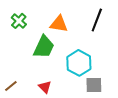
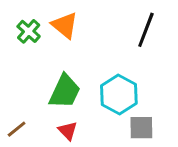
orange triangle: (59, 24) -> (65, 25), moved, turned 30
green trapezoid: (44, 47) -> (65, 92), moved

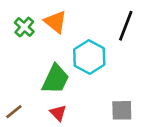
cyan hexagon: (119, 95) -> (89, 57), moved

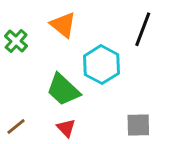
green cross: (24, 27) -> (16, 41), moved
green trapezoid: (55, 79) -> (63, 90), turned 108

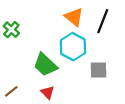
orange triangle: (63, 25) -> (74, 17), moved
gray square: (138, 125) -> (98, 70), moved

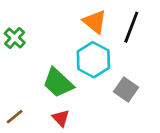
gray square: (98, 70) -> (126, 90), turned 36

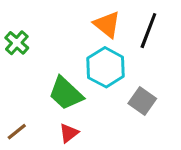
red triangle: (61, 118) -> (69, 133), turned 36

